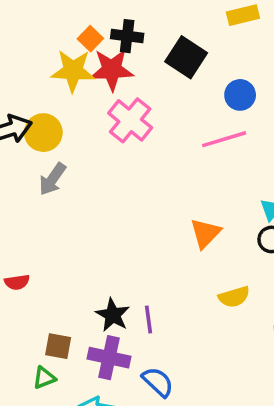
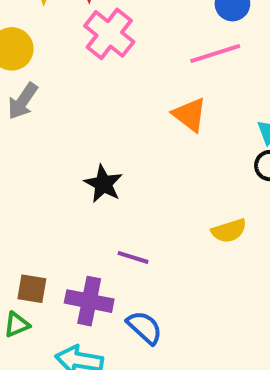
orange triangle: (205, 233) -> (190, 115), moved, turned -36
black star: (113, 315) -> (103, 184), moved
purple line: (149, 319) -> (133, 257), turned -64

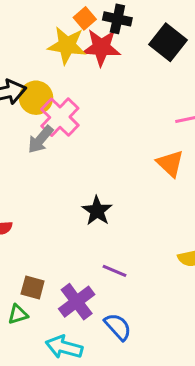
pink cross: (109, 34) -> (60, 117), moved
purple cross: (89, 301) -> (77, 302), turned 36

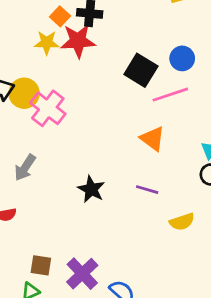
black square: (168, 42) -> (141, 70), moved
yellow star: (67, 45) -> (47, 43), size x0.7
gray arrow: (40, 140) -> (25, 168), moved
purple line: (114, 271) -> (147, 190), moved

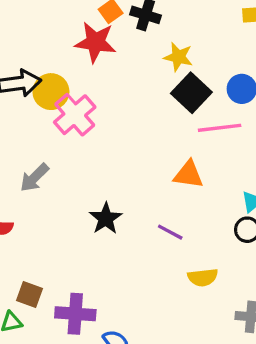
red star: (78, 41) -> (95, 42), moved
yellow star: (47, 43) -> (178, 57), moved
orange triangle: (153, 139) -> (188, 175), turned -40
purple cross: (82, 274) -> (75, 314), turned 36

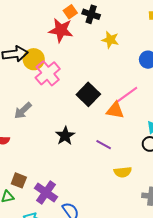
black square: (191, 93) -> (88, 94), moved
pink line: (220, 128) -> (126, 95), moved, turned -30
purple cross: (75, 314) -> (46, 192), turned 30

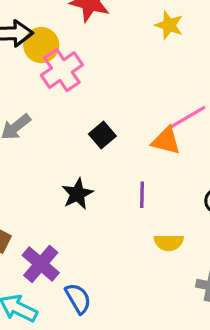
black square: (88, 94) -> (102, 135), moved, size x0.7
black star: (65, 136) -> (77, 194), moved
purple line: (104, 145) -> (142, 195), turned 56

